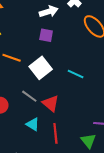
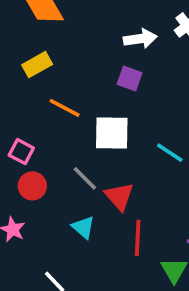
white square: (41, 68) -> (112, 133), turned 30
red line: (55, 133) -> (138, 238), moved

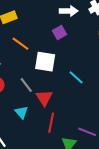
purple square: (130, 79) -> (59, 33), turned 32

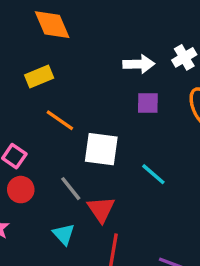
purple square: (59, 33) -> (148, 103), moved, turned 32

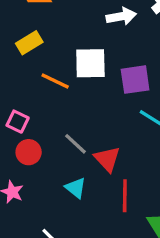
purple square: (148, 103) -> (135, 80), moved, size x1.4
white square: (101, 149) -> (90, 63), moved

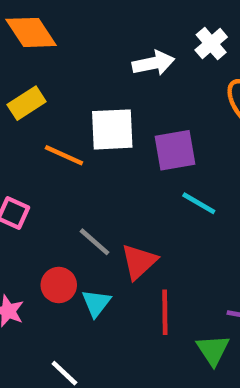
red circle: (29, 152) -> (59, 285), moved
red triangle: (107, 159) -> (139, 262), turned 32
cyan triangle: (76, 188) -> (96, 303), turned 30

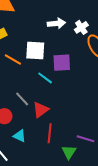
white cross: (211, 44) -> (81, 27), moved
cyan line: (199, 203) -> (45, 78), moved
cyan triangle: (96, 303) -> (20, 136), moved, turned -48

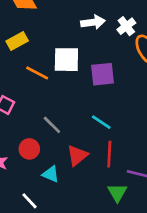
cyan line: (45, 78) -> (101, 122), moved
red triangle: (41, 110) -> (77, 155), moved
red line: (50, 133) -> (109, 154), moved

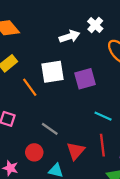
white cross: (126, 26) -> (95, 25), moved
orange line: (37, 73) -> (30, 87), turned 36
cyan line: (101, 122) -> (103, 116), moved

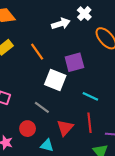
white square: (53, 72) -> (55, 80), moved, turned 30
orange line: (30, 87) -> (37, 52), moved

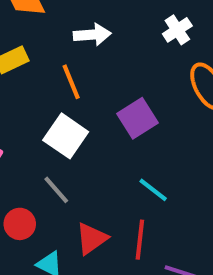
white arrow: (61, 24) -> (92, 35), moved
purple square: (74, 62) -> (137, 118), turned -30
white square: (55, 80) -> (66, 136), moved

